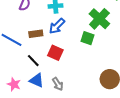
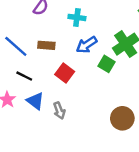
blue arrow: (57, 26) -> (87, 45), moved
black line: (33, 61) -> (24, 76), moved, turned -32

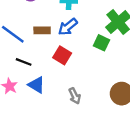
blue arrow: (87, 45) -> (68, 27), moved
gray arrow: (59, 111) -> (75, 96), moved

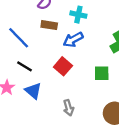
brown rectangle: (42, 30) -> (49, 25), moved
green square: (101, 43) -> (102, 73), moved, turned -35

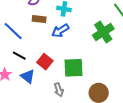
red square: (63, 66) -> (45, 62), moved
green square: (102, 73) -> (73, 68), moved, size x1.5

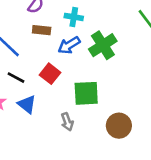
green cross: (103, 32) -> (103, 45), moved
red square: (45, 62) -> (50, 74), moved

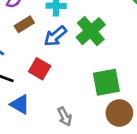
brown rectangle: (42, 30) -> (24, 24), turned -30
green square: (86, 93) -> (106, 82), moved

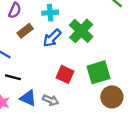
red square: (40, 69) -> (65, 74), moved
gray arrow: (65, 117) -> (51, 100), moved, turned -35

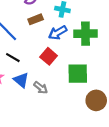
green cross: (81, 31) -> (86, 34), turned 30
green square: (99, 72) -> (78, 74), moved
red square: (65, 74) -> (49, 56), moved

